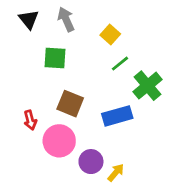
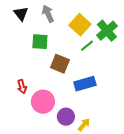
yellow square: (110, 35) -> (80, 25), size x1.5
green cross: (148, 86) -> (107, 31), moved
brown square: (70, 104) -> (60, 64), moved

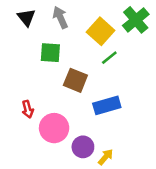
green cross: (107, 31) -> (136, 20), moved

